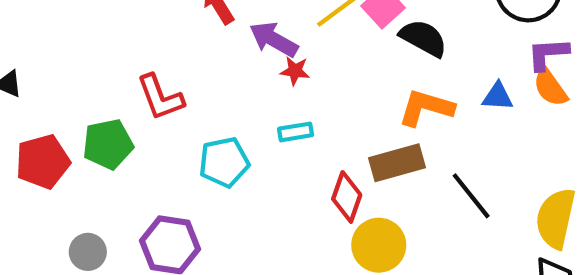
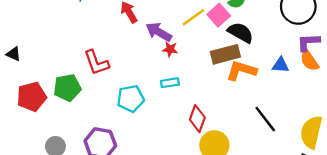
brown rectangle: (397, 163) -> (225, 54), moved

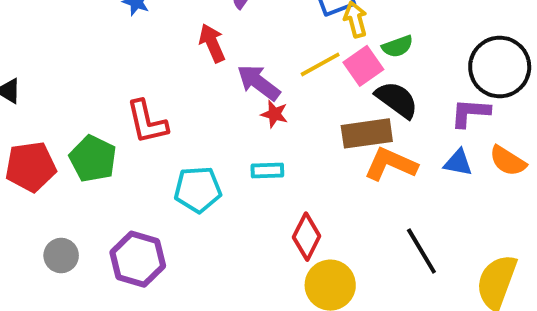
purple L-shape: (308, 42) -> (470, 113), moved
orange semicircle: (309, 61) -> (508, 161), turned -30
green pentagon: (67, 88) -> (93, 159), turned 30

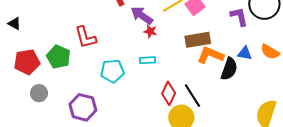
black semicircle: (397, 100) -> (229, 69), moved, turned 75
purple L-shape: (470, 113) -> (239, 17), moved, turned 75
black line: (421, 251) -> (192, 96), moved
gray circle: (61, 255) -> (39, 93), moved

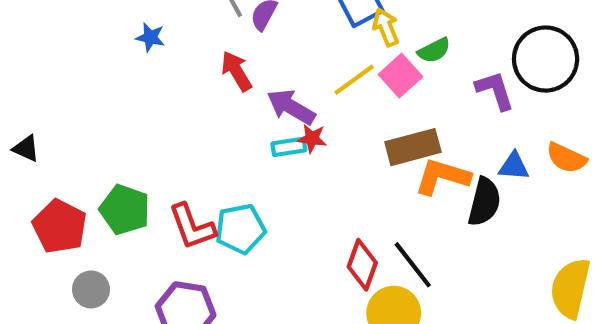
red L-shape: (85, 37) -> (192, 227), moved
cyan rectangle: (148, 60) -> (289, 147), moved
red pentagon: (27, 62) -> (60, 226), turned -30

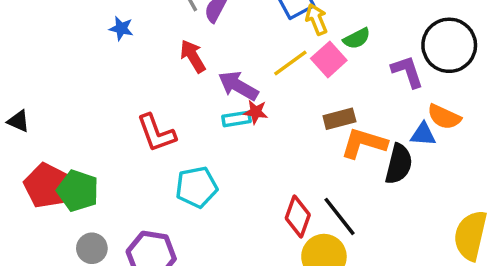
brown rectangle: (413, 147) -> (339, 119), size x0.7
orange semicircle: (566, 158) -> (444, 117), moved
green pentagon: (125, 210) -> (78, 191), moved
red L-shape: (192, 227) -> (156, 133), moved
gray circle: (91, 289) -> (92, 248), moved

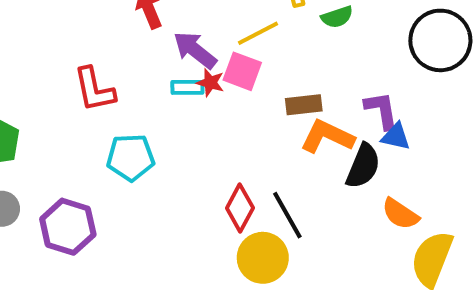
pink square: (329, 59) -> (242, 71), moved, turned -36
purple L-shape: (407, 72) -> (382, 110), moved
orange semicircle: (444, 117) -> (400, 214), moved

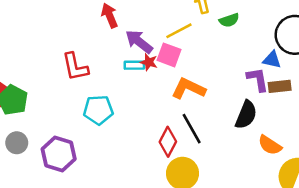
brown rectangle: (304, 105) -> (280, 86), moved
orange L-shape: (327, 136) -> (188, 88), moved
blue triangle: (396, 137) -> (272, 60), moved
black line: (287, 215) -> (192, 129), moved

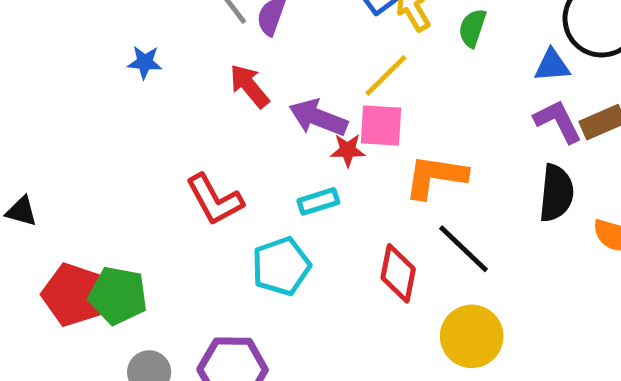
green semicircle: (229, 20) -> (472, 28), turned 144
blue triangle: (272, 60) -> (552, 65), moved
cyan rectangle: (134, 65) -> (318, 201), moved
red diamond: (168, 142) -> (398, 273), moved

